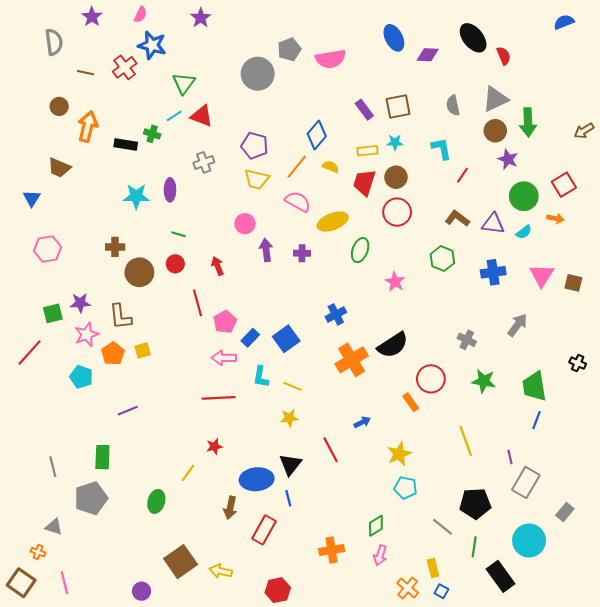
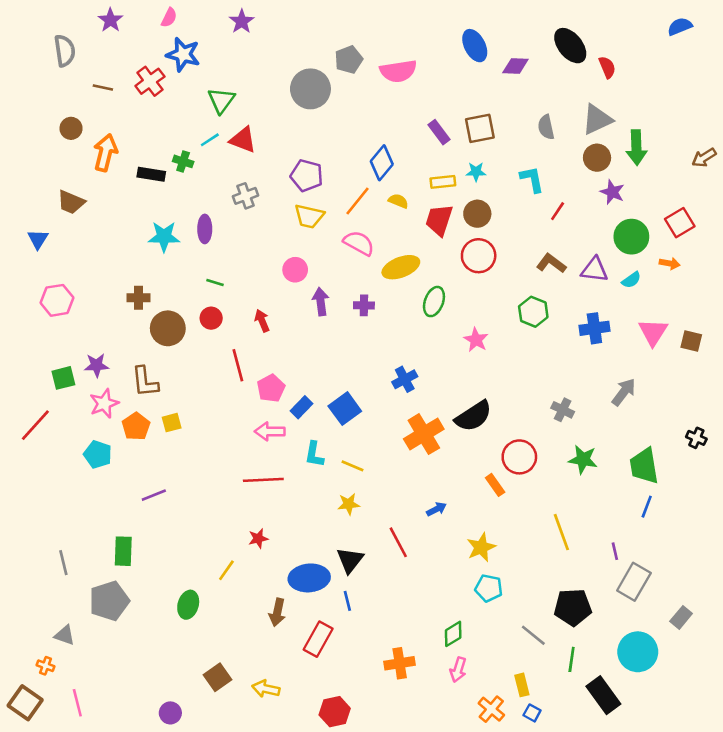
brown square: (181, 562) -> (217, 677), size x0.7

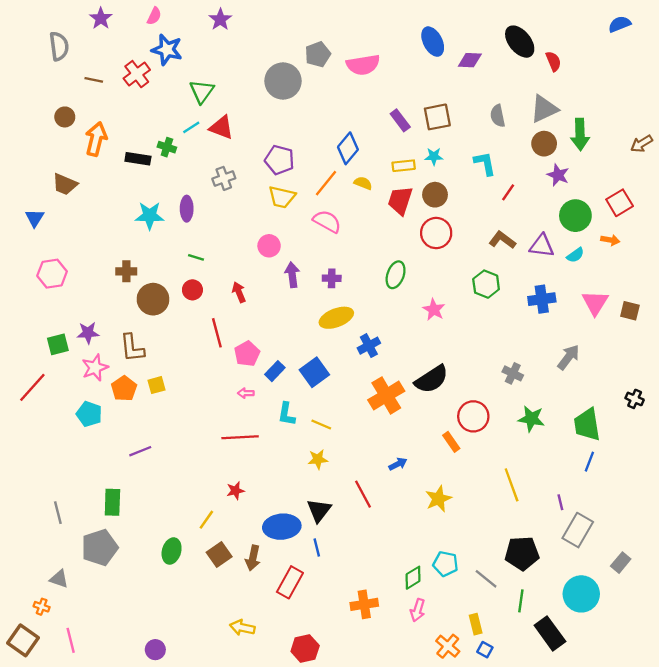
yellow ellipse: (401, 267) -> (336, 318), moved
pink arrow: (270, 431) -> (246, 393), size x0.6
cyan pentagon: (489, 588) -> (445, 564), moved
brown square: (217, 677) -> (219, 554), moved

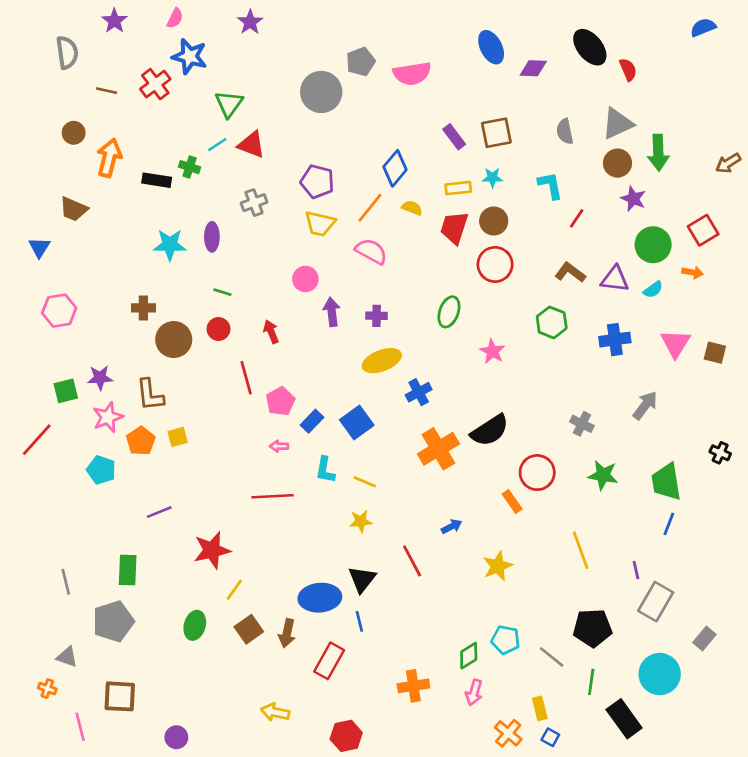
red star: (235, 491) -> (212, 550), moved, size x1.8
brown square: (23, 640) -> (120, 696), moved, turned -32

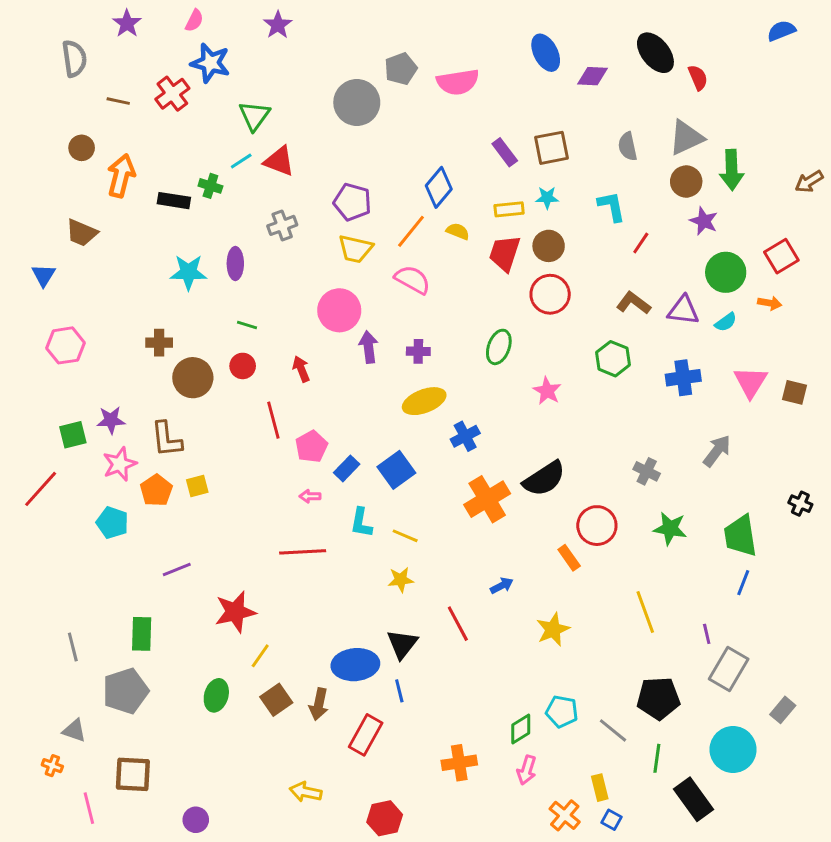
pink circle: (305, 279) -> (339, 310), size x1.5

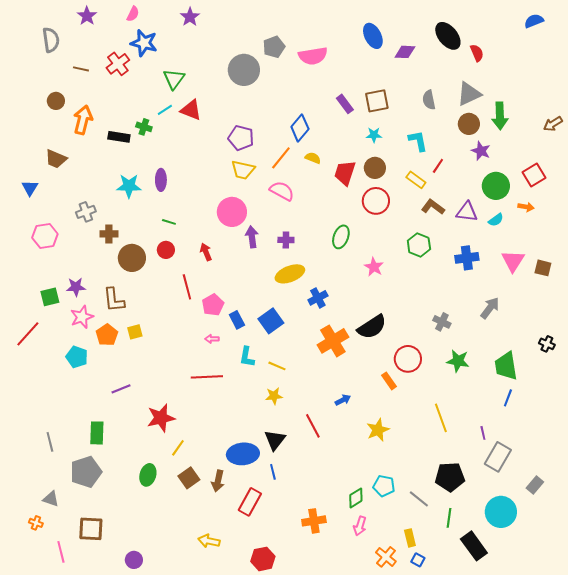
yellow rectangle: (509, 209) -> (416, 180), moved, turned 42
gray cross: (282, 225) -> (86, 212), moved
blue rectangle: (347, 468) -> (237, 320), turned -72

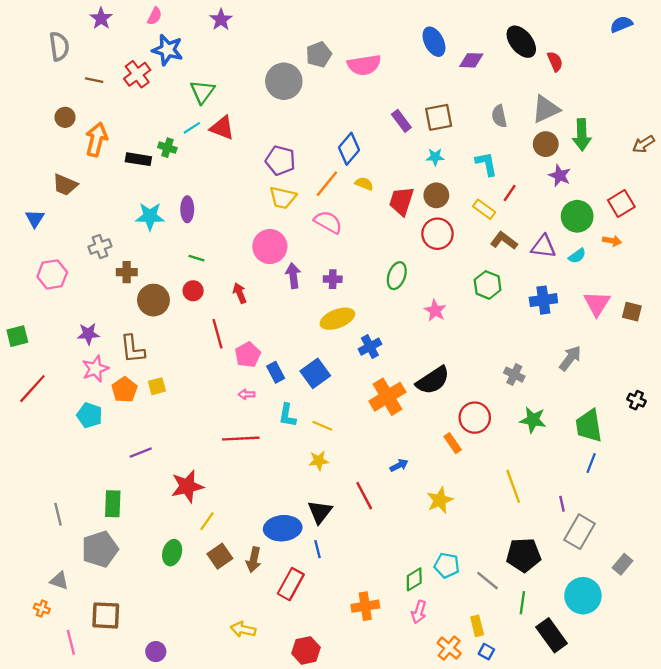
green square: (50, 297) -> (17, 336), moved

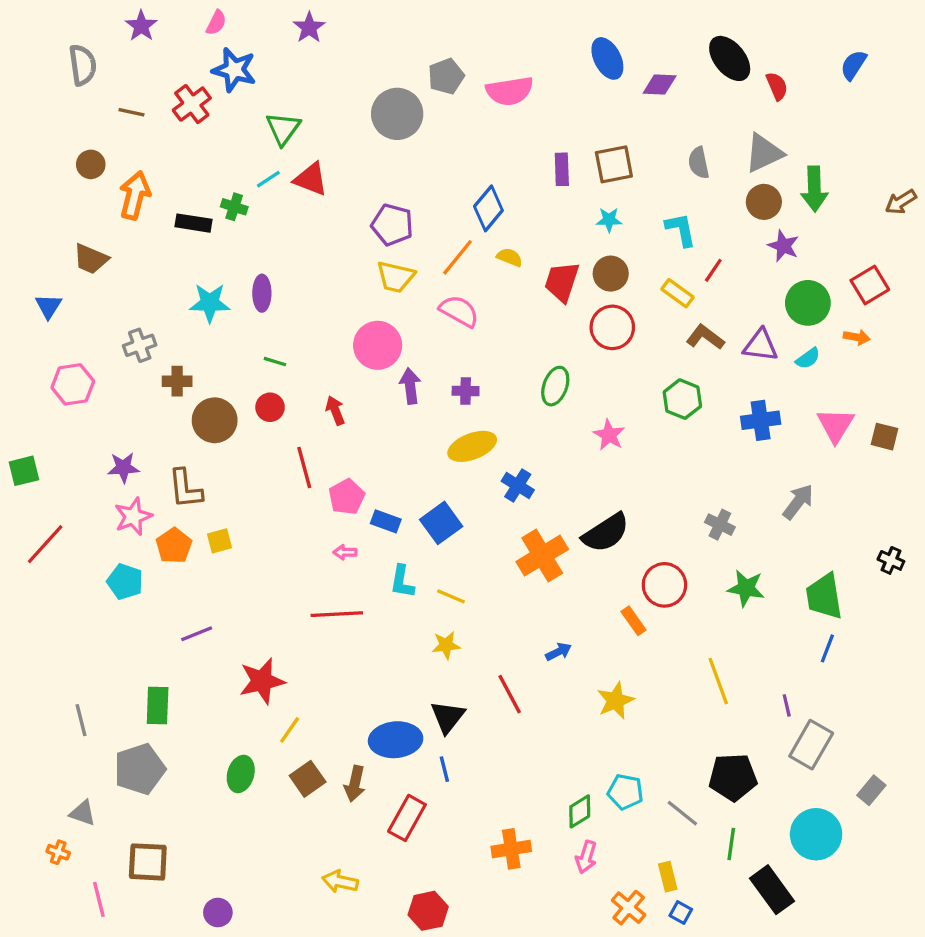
blue semicircle: (621, 24) -> (854, 65), moved, turned -35
purple rectangle: (401, 121) -> (562, 169), turned 35
blue cross: (370, 347) -> (518, 485), turned -30
blue rectangle: (276, 372) -> (386, 521), turned -42

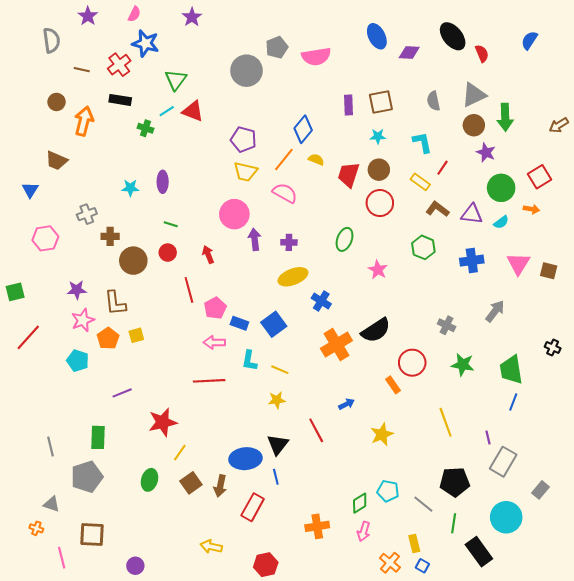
black rectangle: (193, 223) -> (120, 100), moved
cyan star: (210, 303) -> (130, 188), size x0.7
pink arrow: (345, 552) -> (214, 342), size x1.5

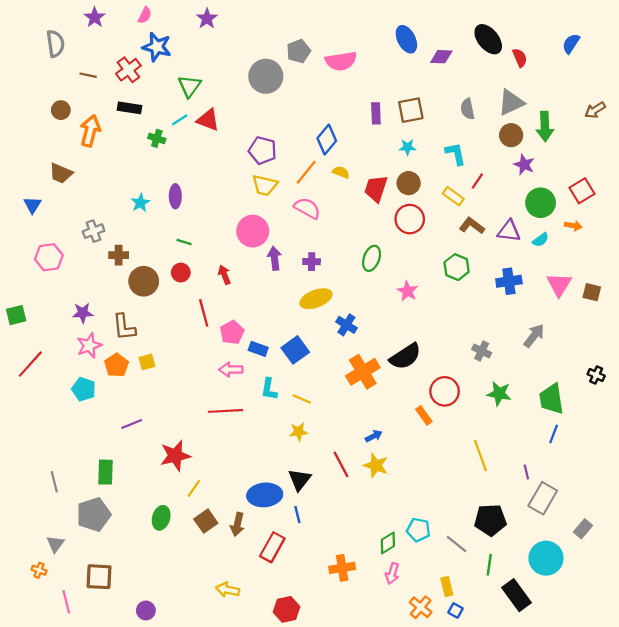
brown arrow: (559, 125) -> (595, 110), moved
cyan star: (130, 188) -> (140, 203), turned -30
yellow star: (382, 434) -> (376, 465), moved, turned -30
gray triangle: (51, 504) -> (55, 544), turned 48

